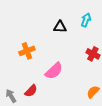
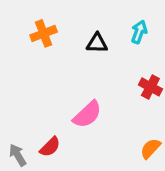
orange cross: (27, 51) -> (44, 33), moved

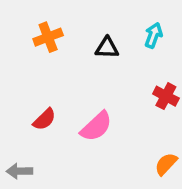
red semicircle: (50, 147) -> (44, 119), moved
gray arrow: (18, 155) -> (19, 171), turned -60

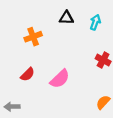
orange cross: (48, 37) -> (33, 37), moved
black triangle: (107, 48) -> (66, 18), moved

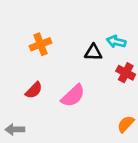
black triangle: (66, 18) -> (93, 52), moved
cyan arrow: (95, 22) -> (116, 42), moved, turned -96

